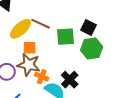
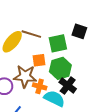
orange square: (30, 48) -> (39, 60), moved
green hexagon: (92, 49) -> (60, 68), moved

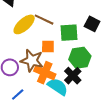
green hexagon: (60, 68) -> (80, 58), moved
orange cross: (40, 86) -> (45, 73), size x1.5

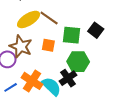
brown star: (32, 61) -> (21, 47), moved
orange cross: (45, 73) -> (32, 81), moved

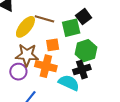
black square: (96, 30) -> (84, 17), moved, turned 35
black cross: (68, 78) -> (82, 70), turned 36
orange cross: (32, 81) -> (46, 66), moved

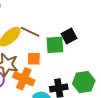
green hexagon: (86, 51) -> (84, 82), moved

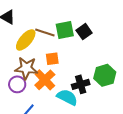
green square: (55, 45) -> (65, 30), moved
orange cross: (24, 79) -> (45, 80), turned 30

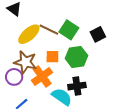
green square: (65, 30) -> (69, 30), turned 36
black square: (84, 32) -> (98, 34), moved
green hexagon: (105, 75) -> (76, 57), moved

